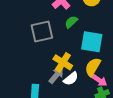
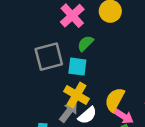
cyan square: (92, 42) -> (77, 67), moved, size x0.7

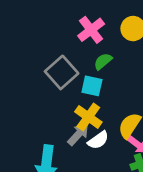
gray square: (49, 57) -> (62, 72), turned -32

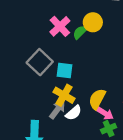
green semicircle: (103, 61) -> (80, 32), moved

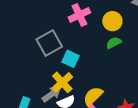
green semicircle: (80, 32) -> (114, 43), moved

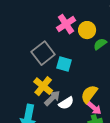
yellow circle: (112, 21) -> (87, 30), moved
yellow cross: (62, 82) -> (43, 86), moved

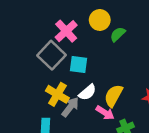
pink cross: (66, 24) -> (66, 31), moved
white semicircle: (66, 103) -> (87, 92), moved
pink arrow: (94, 108) -> (105, 113), moved

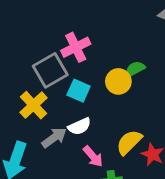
yellow circle: (100, 20) -> (118, 81), moved
yellow cross: (57, 94) -> (34, 105), moved
yellow semicircle: (113, 96) -> (129, 142), moved

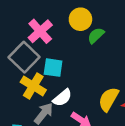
yellow circle: (118, 81) -> (80, 19), moved
yellow cross: (34, 105) -> (33, 86), moved

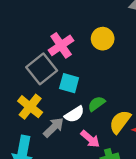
green semicircle: (96, 35) -> (96, 104), moved
yellow cross: (33, 86) -> (30, 107), moved

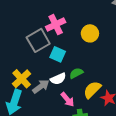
yellow circle: (103, 39) -> (90, 33), moved
yellow cross: (30, 107) -> (22, 79), moved

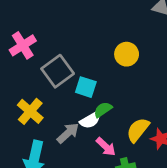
pink cross: (56, 25) -> (23, 45), moved
green semicircle: (76, 73) -> (103, 110), moved
yellow cross: (22, 79) -> (30, 111), moved

